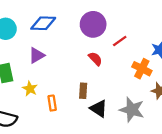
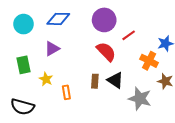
red semicircle: (95, 59) -> (106, 52), size x1.5
black triangle: (99, 109) -> (115, 80), moved

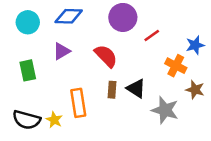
red semicircle: (106, 52) -> (106, 56), moved
yellow star: (46, 79) -> (54, 120), moved
orange rectangle: (66, 92) -> (78, 103), size x1.6

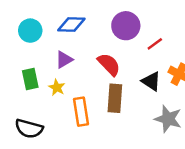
black triangle: (136, 88) -> (151, 81), moved
brown rectangle: (112, 90) -> (115, 98), size x1.6
yellow star: (54, 120) -> (57, 87), moved

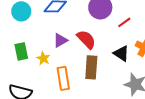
purple triangle: (64, 60) -> (60, 40), moved

